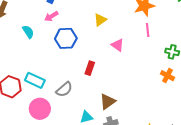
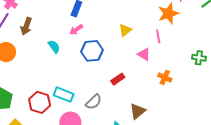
pink line: (148, 30) -> (158, 36), moved
red rectangle: (90, 68) -> (118, 79), turned 40
orange cross: (167, 76) -> (165, 77), moved

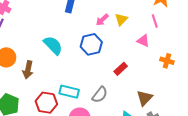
brown arrow: (26, 26) -> (28, 70), moved
pink arrow: (76, 30) -> (102, 20), moved
cyan semicircle: (54, 46) -> (53, 45), size x1.5

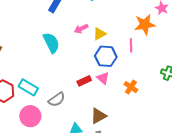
pink triangle: (143, 41) -> (103, 78), moved
blue hexagon: (91, 44) -> (106, 56), moved
cyan semicircle: (53, 45) -> (51, 43), moved

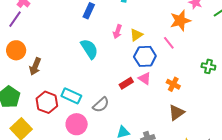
pink arrow: (81, 29) -> (117, 32), turned -40
pink line: (131, 45) -> (169, 43), turned -32
brown triangle: (98, 116) -> (176, 112), moved

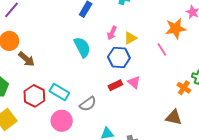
blue hexagon: (145, 56) -> (119, 57), moved
brown arrow: (35, 67) -> (26, 59), turned -78
orange cross: (173, 84) -> (184, 88), moved
brown triangle: (176, 112) -> (174, 117), moved, turned 42

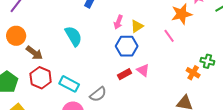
cyan semicircle: (82, 47) -> (73, 36), moved
red hexagon: (34, 96) -> (41, 78), moved

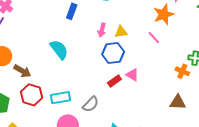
yellow triangle: (137, 26) -> (121, 32), turned 32
cyan rectangle: (69, 84) -> (61, 98), turned -30

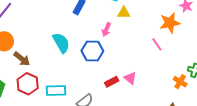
yellow triangle: (121, 32) -> (124, 13), moved
blue hexagon: (113, 53) -> (92, 51), moved

